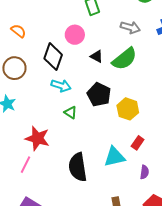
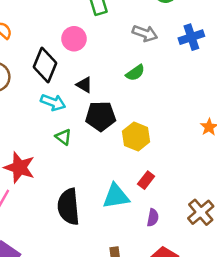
black triangle: (97, 56) -> (84, 85), moved
green semicircle: (124, 59) -> (135, 73), size x0.6
black pentagon: (99, 95) -> (101, 116), turned -30

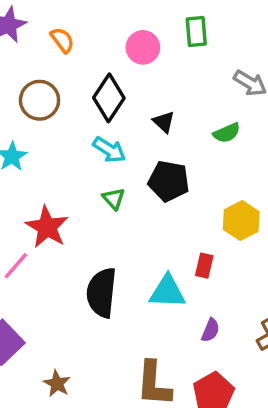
pink circle: (74, 39) -> (143, 47), moved
black triangle: (84, 85) -> (164, 122), moved
yellow hexagon: (136, 136) -> (241, 221), moved
red rectangle: (146, 180) -> (204, 266), moved, turned -36

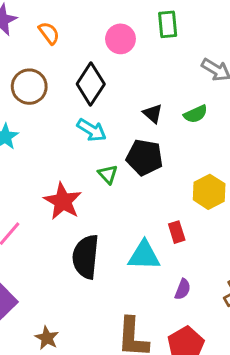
black triangle: (164, 122) -> (153, 114), moved
green triangle: (114, 199) -> (108, 174), moved
red star: (47, 227) -> (63, 201), moved
red rectangle: (204, 266) -> (177, 232), turned -30

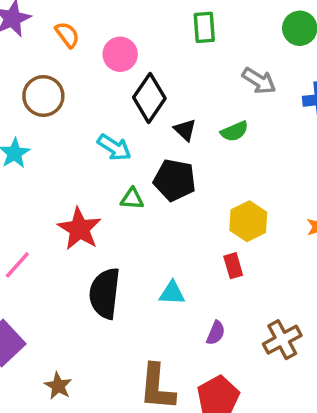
pink circle: (120, 39) -> (120, 54), moved
black diamond: (91, 84) -> (149, 98), moved
green triangle: (108, 174) -> (132, 199), turned -45
red rectangle: (177, 232) -> (233, 266), moved
cyan triangle: (144, 255) -> (172, 293), size x0.7

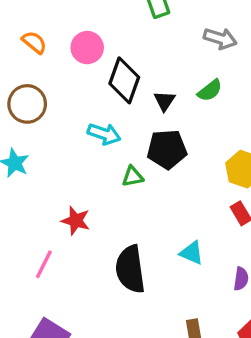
black triangle: (185, 130) -> (164, 101), turned 35
red star: (79, 229) -> (76, 221), moved, size x0.7
cyan triangle: (172, 293) -> (192, 253), turned 35

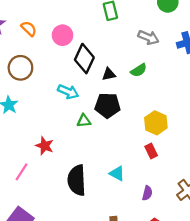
black triangle: (164, 101) -> (109, 74), turned 40

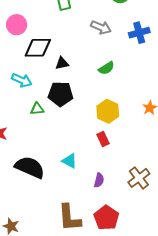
black diamond: (84, 59) -> (38, 48), turned 64
green semicircle: (139, 70) -> (106, 68), moved
black semicircle: (77, 180) -> (30, 167), turned 116

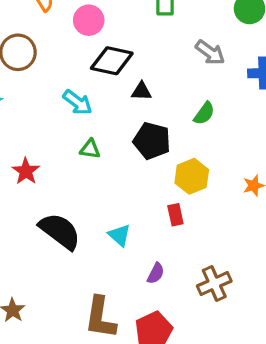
green semicircle: (106, 68) -> (204, 113), turned -35
black pentagon: (60, 94) -> (152, 141), moved

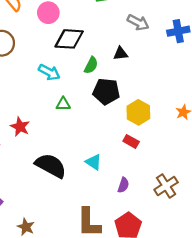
black triangle: (141, 91) -> (121, 54), moved
green semicircle: (204, 113) -> (91, 65), moved
red rectangle: (175, 215) -> (131, 141), turned -40

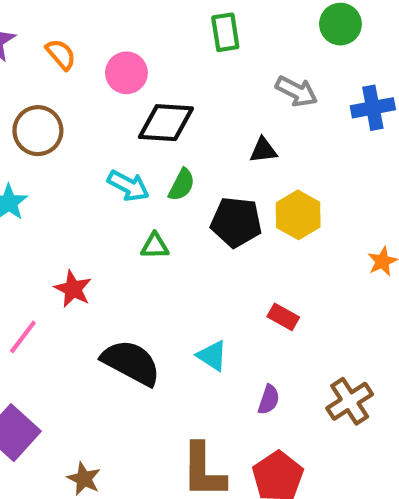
green semicircle: (91, 65) -> (182, 185), moved
yellow hexagon: (138, 112) -> (298, 215), moved

